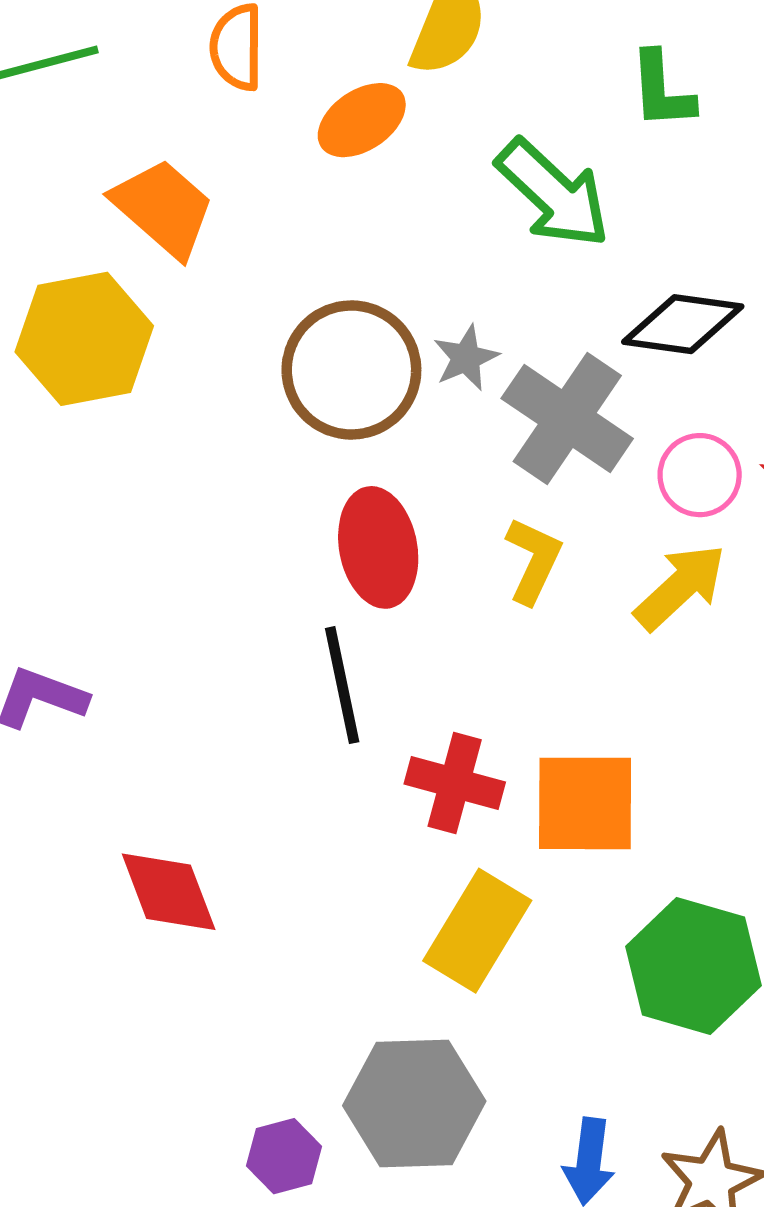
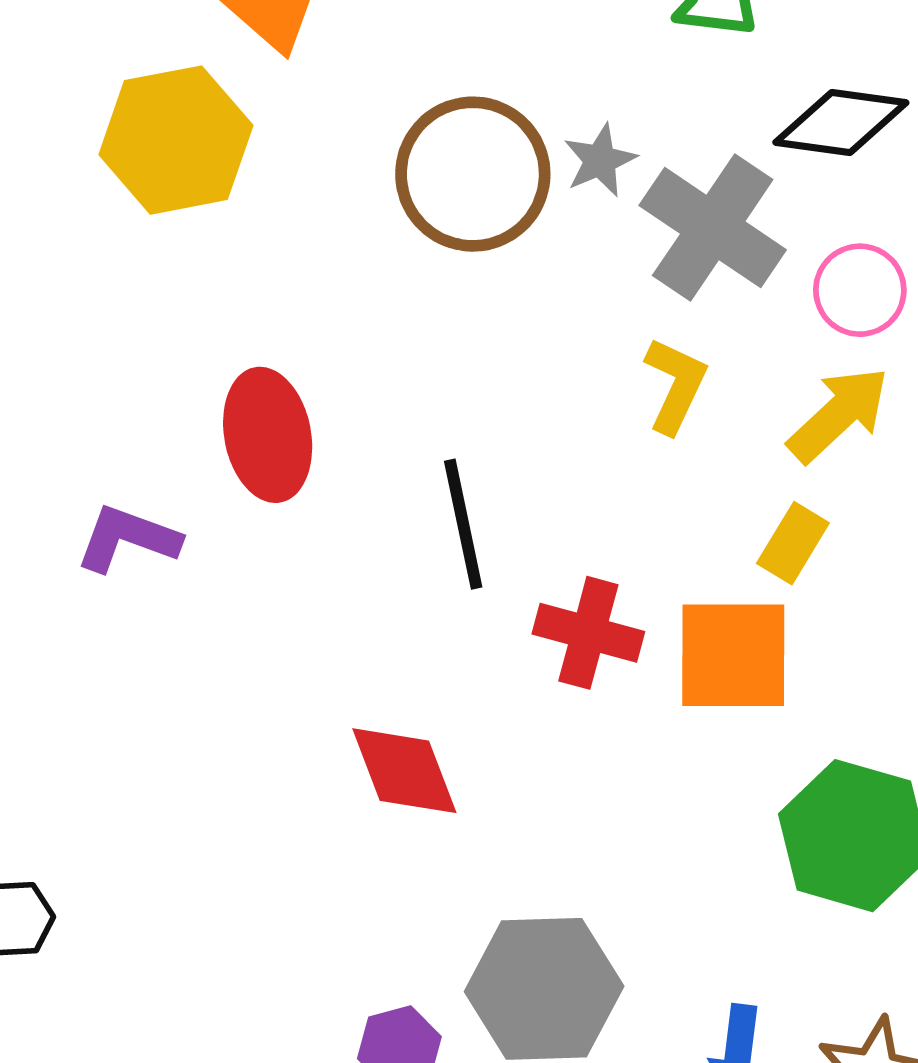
red ellipse: (378, 547) -> (268, 435), moved
red diamond: (169, 892) -> (404, 771), moved
yellow rectangle: (477, 931) -> (793, 543), moved, size x0.6

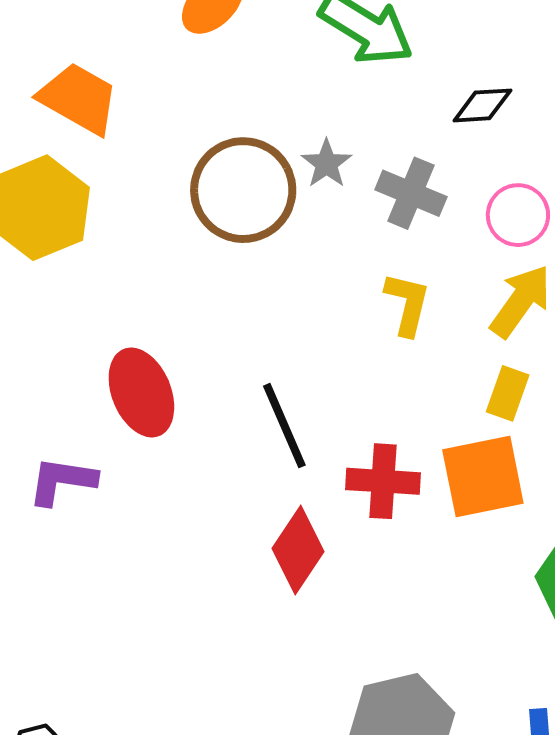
black diamond: (841, 122) -> (482, 105), size x0.7
gray cross: (713, 228) -> (411, 193), size x0.7
red diamond: (404, 771) -> (298, 550), moved, turned 66

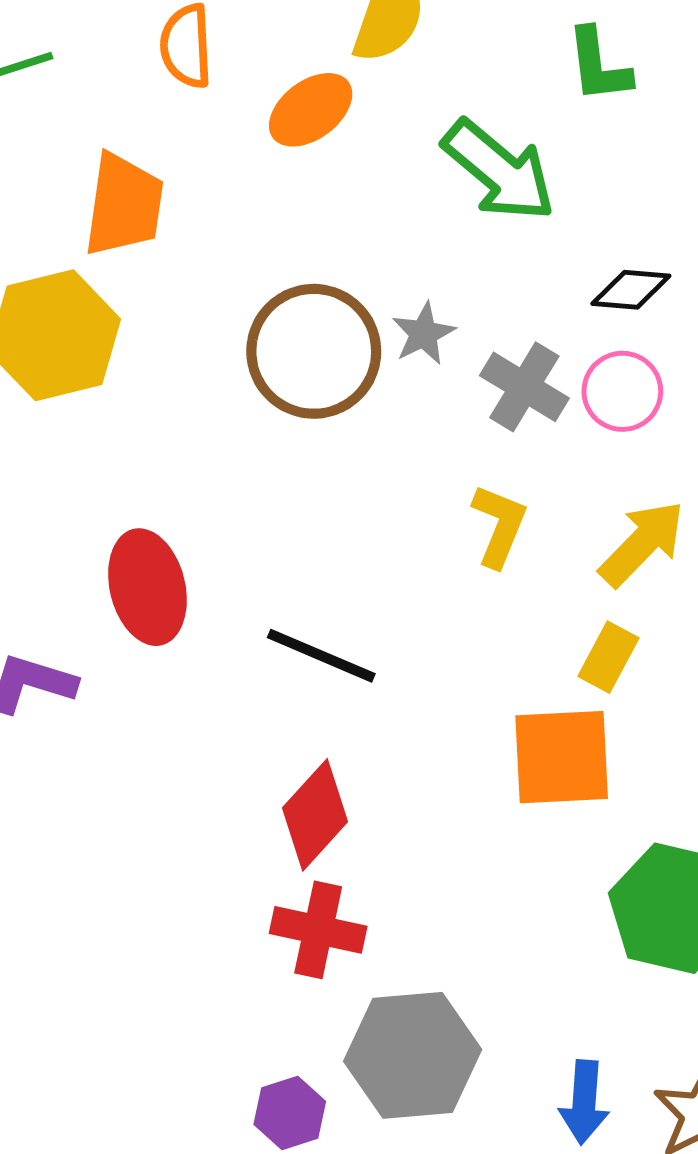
orange trapezoid: (79, 98) -> (124, 205), turned 60
pink circle: (518, 215) -> (622, 391), moved
black line: (284, 426) -> (321, 656), turned -52
red cross: (383, 481) -> (318, 930), moved

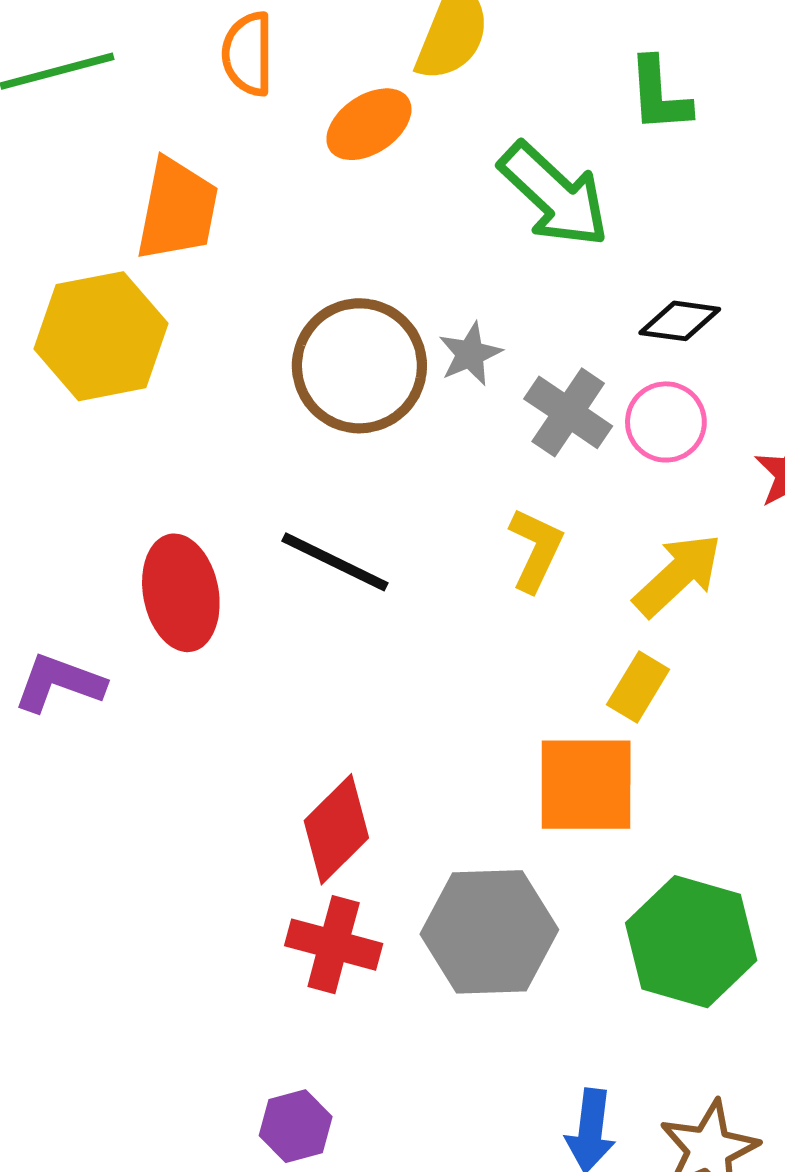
black line: (321, 656) -> (335, 562), moved
gray hexagon: (413, 1055) -> (489, 932), moved

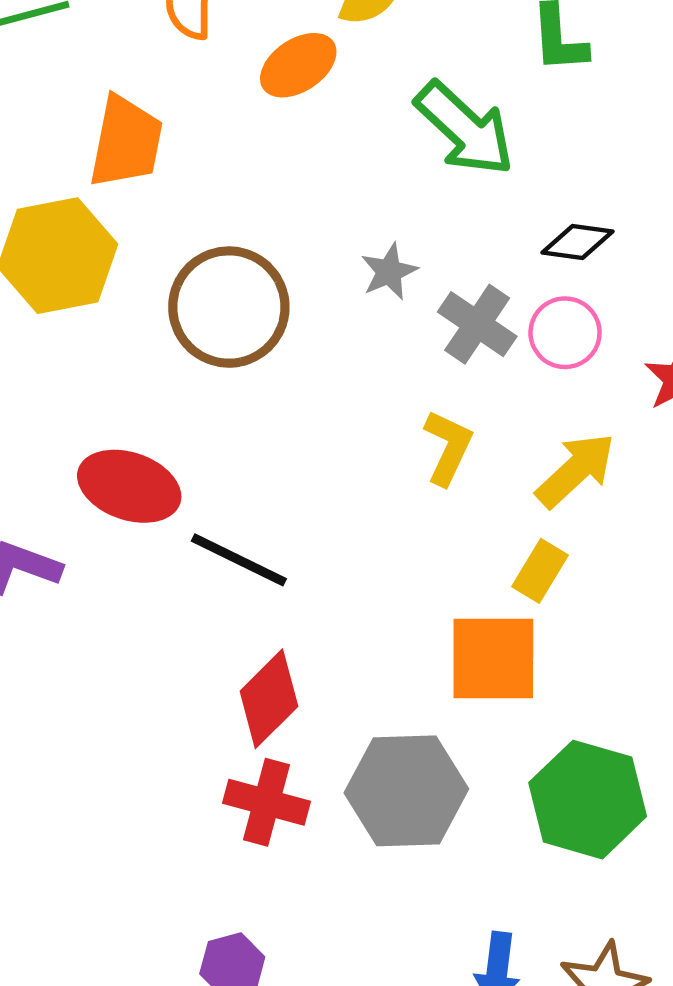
brown circle: (359, 366) -> (229, 307), moved
black line: (335, 562) -> (239, 560), moved
red ellipse: (181, 593) -> (129, 486), turned -60

